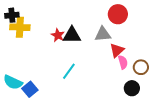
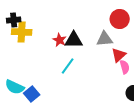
cyan line: (69, 71) -> (68, 66), moved

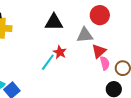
red star: (60, 40) -> (60, 52), moved
black triangle: (74, 40) -> (54, 22), moved

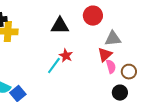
red circle: (100, 15) -> (93, 16), moved
gray triangle: (85, 35) -> (113, 39), moved

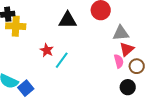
red triangle: (105, 55) -> (127, 49), moved
red star: (66, 56) -> (47, 50), moved

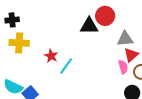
black triangle: (68, 20) -> (89, 26), moved
yellow cross: (16, 26) -> (19, 43), moved

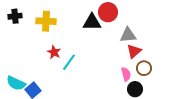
yellow cross: (19, 43) -> (46, 21), moved
pink semicircle: (123, 67) -> (126, 74), moved

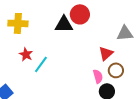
gray triangle: (128, 35) -> (125, 33), moved

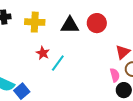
red circle: (80, 14) -> (97, 23), moved
black triangle: (64, 24) -> (70, 25), moved

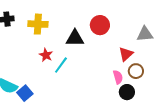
black triangle: (70, 25) -> (75, 38), moved

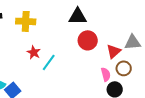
red circle: (100, 25) -> (88, 40), moved
gray triangle: (145, 34) -> (133, 42), moved
black triangle: (75, 38) -> (78, 16), moved

